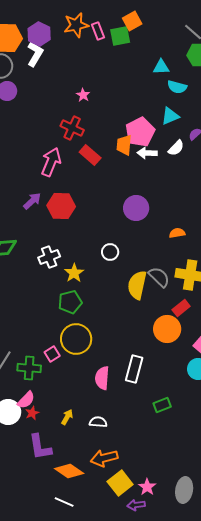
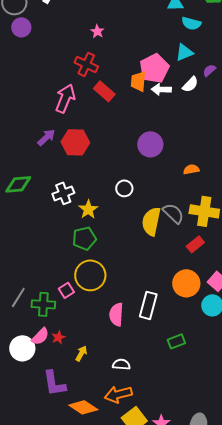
orange circle: (167, 329) -> (186, 283), moved
red star: (32, 413) -> (58, 337), moved
white semicircle: (98, 422) -> (121, 364), moved

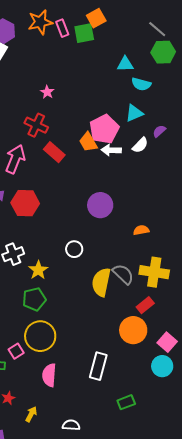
orange trapezoid: (138, 81) -> (88, 142), turned -35
orange circle: (186, 283) -> (133, 330), moved
pink semicircle: (116, 314) -> (49, 375), moved

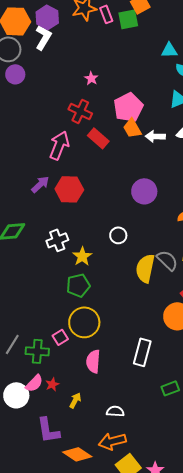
pink pentagon: (104, 129) -> (128, 107), moved

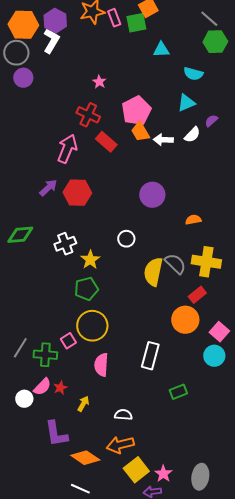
cyan triangle: (169, 50) -> (161, 50), moved
white circle: (16, 395) -> (24, 399), size x0.7

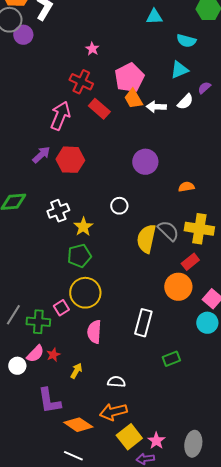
purple circle: (23, 78) -> (23, 35), moved

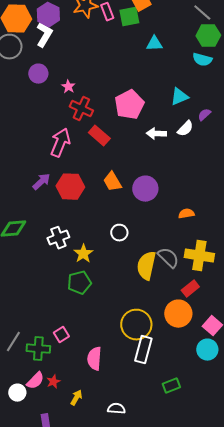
purple circle: (23, 35) -> (38, 74), moved
cyan semicircle: (186, 41) -> (202, 60), moved
pink star: (92, 49) -> (68, 87), moved
orange trapezoid: (133, 99) -> (112, 182), moved
yellow circle: (85, 293) -> (136, 325), moved

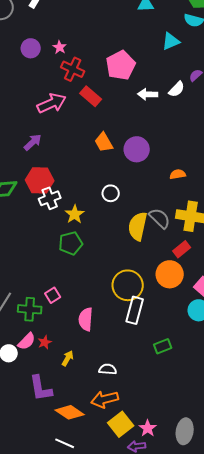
purple circle: (38, 74) -> (31, 48), moved
cyan triangle: (179, 97) -> (171, 41), moved
pink arrow: (60, 143) -> (52, 103), turned 44
red hexagon: (70, 187) -> (40, 180), moved

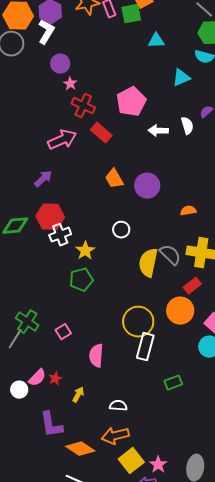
purple circle: (31, 48) -> (60, 64), moved
white semicircle: (177, 89) -> (187, 126), turned -60
green cross: (30, 309) -> (27, 322), moved, turned 30

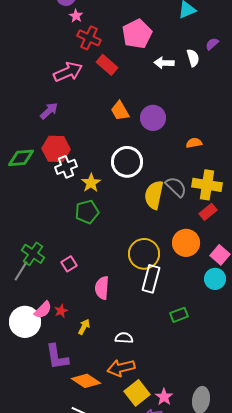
white circle: (121, 230) -> (127, 162), size x1.8
red rectangle: (192, 286) -> (208, 212), moved
white circle: (19, 390) -> (25, 322), size x1.8

